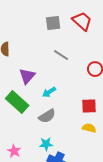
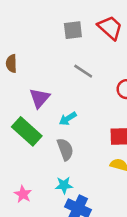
gray semicircle: (47, 116) -> (65, 149), turned -78

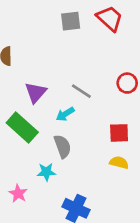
gray line: (83, 71) -> (81, 91), moved
cyan star: (64, 185) -> (46, 172), moved

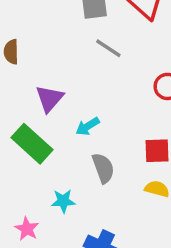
gray line: (81, 91) -> (108, 48), moved
gray semicircle: (63, 146) -> (103, 168), moved

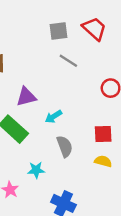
purple triangle: (49, 99) -> (26, 97), turned 35

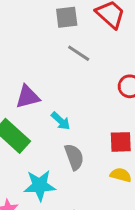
cyan arrow: (54, 117) -> (61, 121), turned -105
cyan star: (36, 170) -> (40, 185), size x1.5

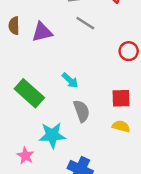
purple triangle: (28, 97) -> (42, 32), moved

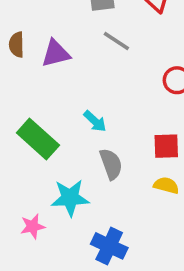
pink star: (25, 156) -> (33, 226), turned 30

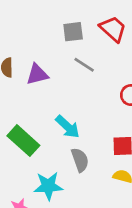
cyan arrow: (95, 121) -> (68, 127), size x1.4

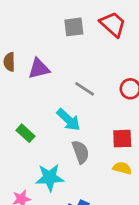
gray line: (84, 65) -> (85, 89), moved
green rectangle: (23, 141) -> (25, 133), size x0.6

